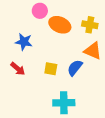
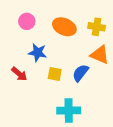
pink circle: (40, 11) -> (27, 21), moved
blue star: (24, 42) -> (38, 53), moved

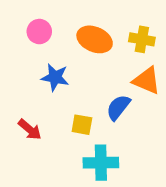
red arrow: (19, 74) -> (30, 129), moved
yellow square: (55, 74) -> (82, 125), moved

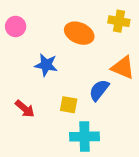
pink circle: (39, 32) -> (16, 27), moved
yellow cross: (142, 39) -> (119, 21), moved

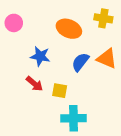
blue semicircle: (99, 90) -> (80, 62), moved
red arrow: (25, 109) -> (34, 84), moved

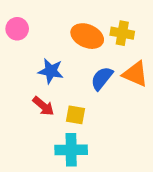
yellow cross: (103, 18) -> (122, 33), moved
cyan cross: (73, 118) -> (71, 150), moved

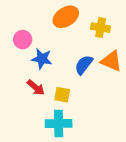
pink circle: (17, 29) -> (23, 40), moved
orange ellipse: (87, 36) -> (66, 17), moved, turned -55

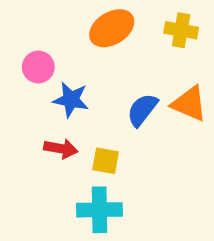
yellow cross: (101, 28) -> (181, 30), moved
red arrow: (36, 88) -> (61, 149), turned -30

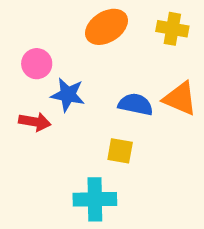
blue semicircle: (142, 110) -> (136, 104), turned 64
red arrow: (61, 149) -> (35, 122), moved
yellow square: (106, 161) -> (120, 151), moved

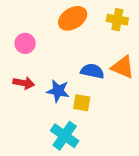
blue star: (68, 95) -> (58, 91), moved
cyan cross: (95, 199) -> (65, 136), turned 36

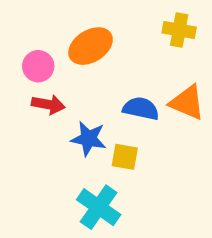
orange ellipse: (73, 18) -> (91, 46), moved
red arrow: (24, 83) -> (48, 104), moved

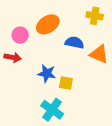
red arrow: (48, 104) -> (13, 57), moved
blue semicircle: (141, 108) -> (74, 43), moved

